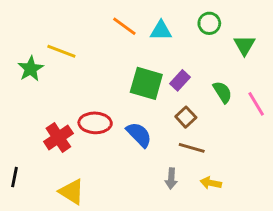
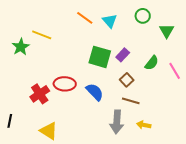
cyan triangle: (161, 31) -> (110, 21), turned 49
green semicircle: (222, 92) -> (152, 63), turned 70
gray arrow: (171, 179) -> (117, 122), size x1.6

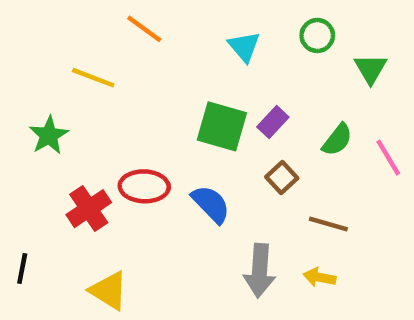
orange line: (85, 18) -> (144, 29), moved
green star: (21, 47) -> (49, 135), moved
brown line: (131, 101) -> (328, 224), moved

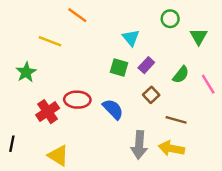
cyan triangle: (244, 47) -> (131, 38), moved
green square: (222, 126) -> (119, 68), size x0.7
yellow arrow: (319, 277) -> (171, 148), size x1.5

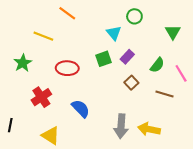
green circle: (170, 19) -> (134, 16), moved
green square: (119, 68) -> (103, 59), turned -35
red ellipse: (77, 100) -> (67, 68), moved
blue semicircle: (113, 109) -> (81, 109), moved
brown line: (176, 120) -> (165, 94), moved

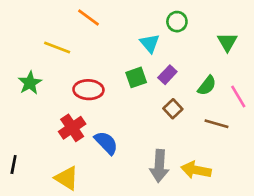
red cross: (41, 97) -> (72, 128), moved

